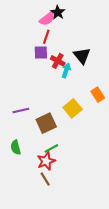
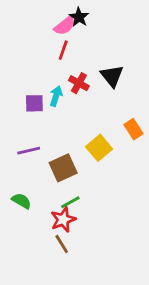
purple square: (41, 52) -> (34, 103), moved
cyan arrow: (66, 70) -> (56, 96), moved
green semicircle: (16, 147) -> (21, 201), turned 136

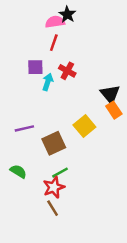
pink semicircle: (65, 26) -> (55, 22), turned -150
black triangle: (112, 76) -> (110, 94), moved
purple square: (34, 103) -> (35, 67), moved

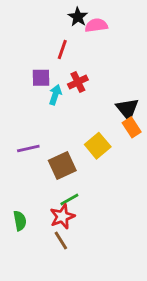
pink semicircle: (55, 22) -> (96, 25), moved
red cross: (67, 71) -> (78, 82), turned 35
green semicircle: (18, 171) -> (20, 221), moved, turned 49

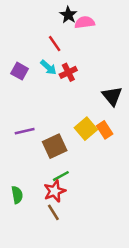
red line: (62, 49) -> (55, 44), turned -54
purple square: (41, 78) -> (20, 71), moved, turned 30
cyan arrow: (55, 95) -> (48, 67), moved, turned 114
orange rectangle: (132, 127) -> (105, 130), moved

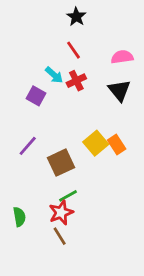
pink semicircle: (85, 22) -> (122, 57), moved
red line: (55, 44) -> (74, 50), moved
purple square: (20, 71) -> (36, 96), moved
black triangle: (112, 96) -> (119, 90), moved
purple line: (25, 131) -> (28, 146), turned -36

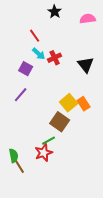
red line: (74, 50) -> (35, 36), moved
pink semicircle: (122, 57) -> (88, 19), moved
purple line: (28, 146) -> (21, 95), moved
brown square: (61, 163) -> (60, 122), moved, turned -30
brown line: (60, 236) -> (20, 167), moved

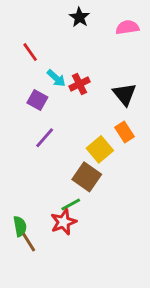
red line: (35, 36) -> (30, 52), moved
purple line: (21, 95) -> (45, 138), moved
orange rectangle: (84, 104) -> (125, 132), moved

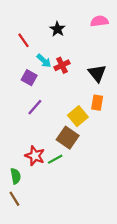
black star: (79, 17) -> (57, 29), moved
orange rectangle: (125, 132) -> (97, 103), turned 42
red star: (64, 222) -> (35, 156), moved, turned -30
brown line: (29, 242) -> (14, 199), moved

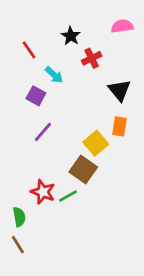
red cross: (62, 65) -> (92, 58), moved

